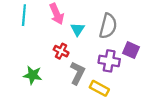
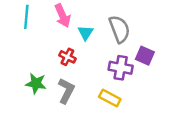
gray semicircle: (108, 26) -> (119, 29), turned -35
gray L-shape: (77, 73) -> (66, 91), moved

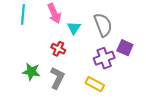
purple cross: (121, 68) -> (104, 58), turned -30

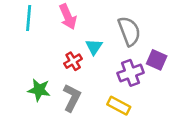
cyan triangle: (74, 28) -> (94, 47), moved
red cross: (58, 49) -> (73, 61), turned 32

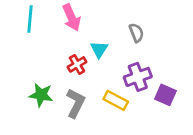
gray semicircle: (129, 31) -> (136, 33), size x0.6
purple square: (157, 60) -> (165, 95), moved
yellow rectangle: (119, 106) -> (116, 100), moved

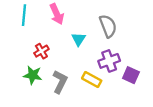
gray semicircle: (136, 33) -> (108, 26), size x1.5
red cross: (77, 64) -> (41, 51), moved

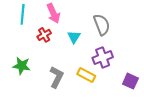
red cross: (41, 51) -> (44, 35), moved
green star: (33, 75) -> (22, 66), moved
purple square: (131, 75) -> (130, 81), moved

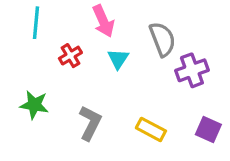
pink arrow: (53, 13) -> (103, 21), moved
purple cross: (103, 58) -> (192, 70), moved
yellow rectangle: (86, 75) -> (151, 129), moved

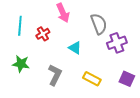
cyan line: (36, 23) -> (20, 26), moved
cyan triangle: (118, 59) -> (75, 48), moved, turned -32

